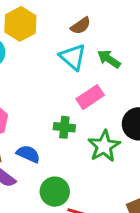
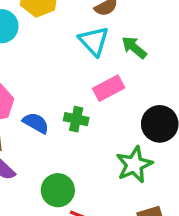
green star: (104, 146) -> (134, 165), moved
blue semicircle: (28, 154) -> (36, 123), moved

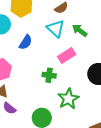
blue semicircle: (36, 123) -> (26, 42), moved, turned 98
green star: (134, 165) -> (68, 99), moved

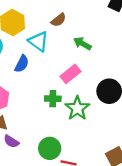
cyan triangle: (56, 29) -> (38, 41), moved
green star: (68, 99) -> (77, 108), moved

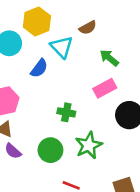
pink rectangle: (71, 74) -> (105, 88), moved
green star: (77, 108) -> (89, 145), moved
green circle: (50, 148) -> (50, 150), moved

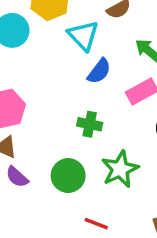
blue semicircle: (39, 68) -> (99, 71), moved

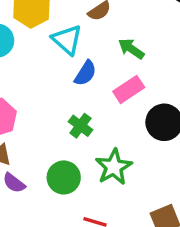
green cross: (90, 124) -> (80, 126), turned 30

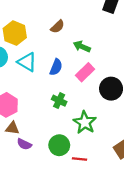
cyan triangle: (67, 40) -> (27, 62), moved
green circle: (64, 177) -> (59, 145), moved

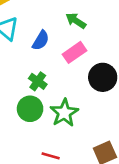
green circle: (59, 145) -> (30, 109), moved

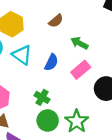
green cross: (38, 81) -> (42, 97), moved

